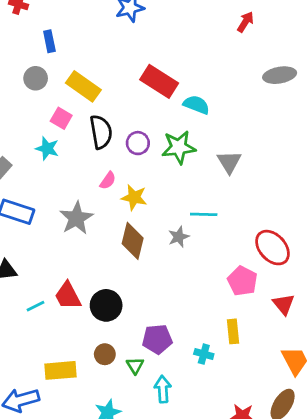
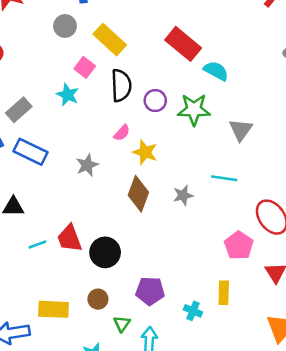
cyan line: (204, 214) -> (224, 178), moved
gray star: (76, 218) -> (87, 165), size x0.7
green triangle: (135, 366) -> (122, 324), moved

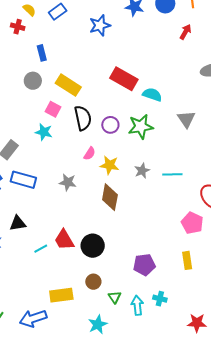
gray triangle: (241, 130) -> (186, 119), moved
gray star: (87, 165) -> (68, 182), turned -30
gray star: (183, 195) -> (142, 171), moved
purple pentagon: (150, 291) -> (144, 265), moved
cyan cross: (193, 311) -> (160, 299), moved

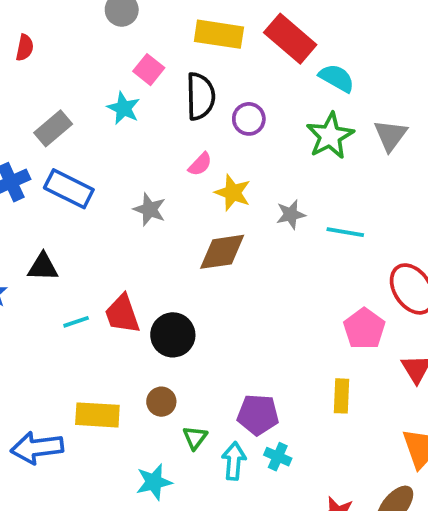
yellow rectangle: (68, 85) -> (219, 34), moved, turned -35
green star: (141, 127) -> (330, 136), moved, turned -30
brown diamond: (110, 197) -> (222, 252), turned 60
purple pentagon: (144, 265) -> (258, 415), moved

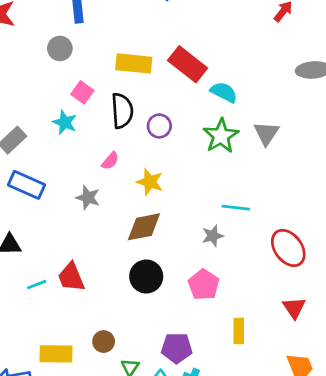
pink semicircle: (200, 164) -> (110, 161), moved
gray star: (291, 214) -> (213, 236), moved
pink pentagon: (364, 329) -> (204, 285), moved
black circle: (173, 335) -> (146, 277), moved

